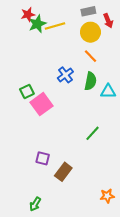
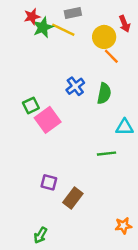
gray rectangle: (88, 11) -> (73, 13), moved
yellow line: (55, 26) -> (63, 30), turned 42
orange line: (90, 56) -> (111, 56), moved
cyan triangle: (108, 92) -> (125, 127), moved
green line: (93, 133) -> (107, 154), turned 42

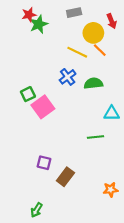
gray rectangle: (73, 13) -> (74, 13), moved
yellow line: (63, 30) -> (77, 52), moved
green semicircle: (104, 93) -> (93, 83), turned -108
orange star: (123, 226) -> (111, 190), moved

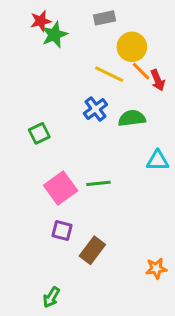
red arrow: (112, 21) -> (158, 80), moved
pink square: (43, 107) -> (61, 188), moved
green line: (95, 137) -> (98, 183), moved

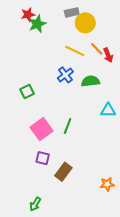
yellow circle: (132, 47) -> (85, 23), moved
green line: (98, 183) -> (68, 126), turned -63

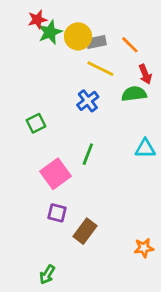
gray rectangle: (72, 12) -> (96, 42), moved
yellow circle: (85, 23) -> (78, 36), moved
orange line: (97, 49) -> (130, 45), moved
green semicircle: (90, 81) -> (134, 94), moved
green line: (68, 126) -> (88, 154), moved

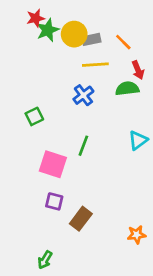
yellow line: (100, 69) -> (95, 65), turned -30
cyan triangle: (145, 148) -> (138, 140), turned -36
pink square: (56, 174) -> (53, 164), turned -36

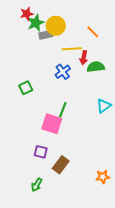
gray rectangle: (91, 39) -> (46, 35), moved
red arrow: (138, 70) -> (84, 58), moved, turned 32
pink square: (53, 164) -> (52, 124), moved
green arrow: (45, 260) -> (37, 185), moved

